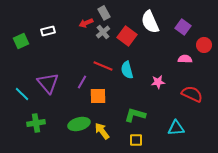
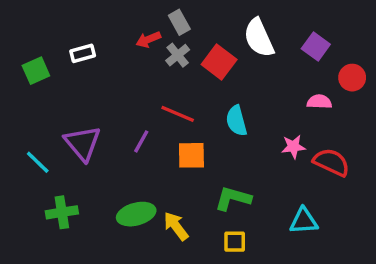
cyan semicircle: (127, 70) -> (236, 121), moved
pink star: (158, 82) -> (293, 147), moved
orange square: (98, 96) -> (191, 155), moved

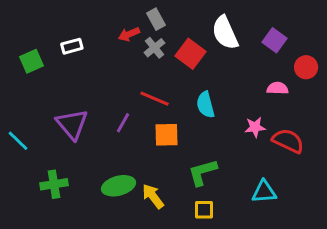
cyan line: (38, 162) -> (18, 141), moved
green L-shape: (233, 198) -> (203, 172), turned -32

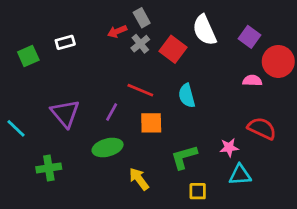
red circle: (306, 67) -> (278, 61), size x1.5
pink star: (255, 127) -> (229, 148), moved
green ellipse: (118, 186) -> (108, 148), moved
yellow square: (204, 210) -> (198, 191), moved

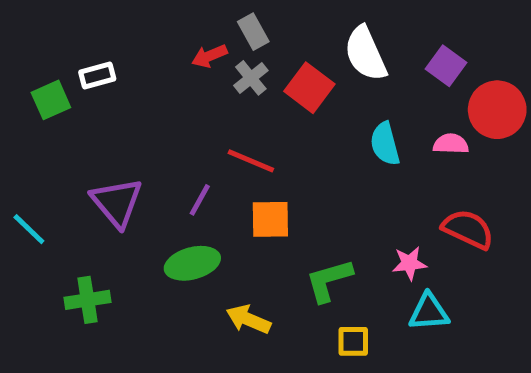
white rectangle: (65, 42) -> (97, 76), moved
cyan semicircle: (187, 96) -> (385, 144), moved
yellow arrow: (139, 179) -> (248, 319), turned -30

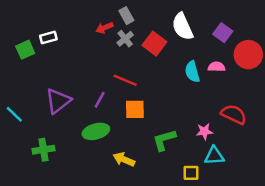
pink semicircle: (451, 144) -> (217, 67), moved
purple triangle: (117, 202) -> (58, 101), turned 32
yellow square: (353, 341) -> (191, 173), moved

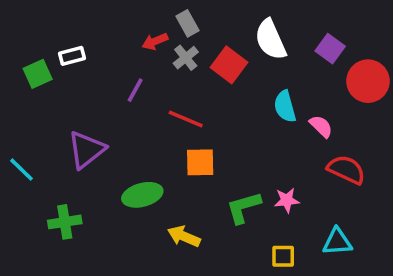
pink semicircle: (217, 67) -> (321, 126), moved, turned 42
purple line: (100, 100) -> (135, 90), moved
pink star: (204, 131) -> (287, 200), moved
cyan triangle: (214, 156) -> (337, 242), moved

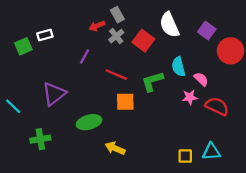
pink star: (287, 200) -> (190, 97), moved
green L-shape: (243, 207) -> (152, 81), moved
yellow square: (283, 256) -> (185, 156), moved

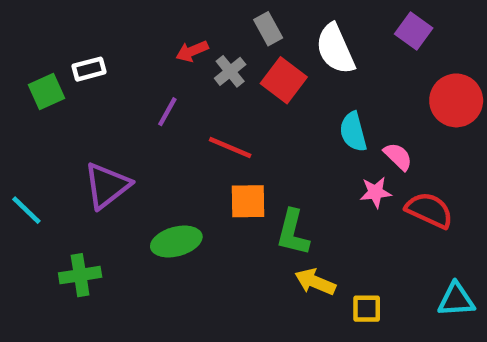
gray rectangle: (117, 15) -> (268, 29), moved
purple square: (207, 30) -> (414, 31), moved
green L-shape: (152, 81) -> (293, 233), moved, turned -60
yellow arrow: (115, 148) -> (315, 282), moved
cyan triangle: (211, 152) -> (456, 300), moved

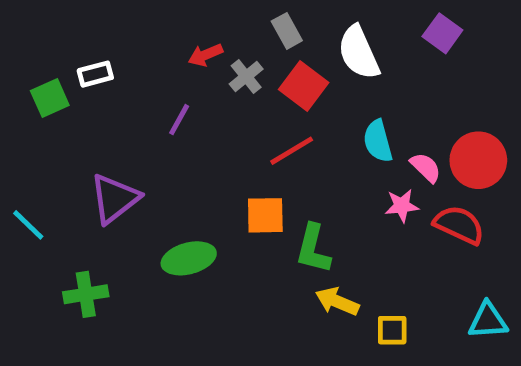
red circle: (456, 100) -> (478, 160), moved
red line: (230, 147) -> (292, 151), moved, turned -54

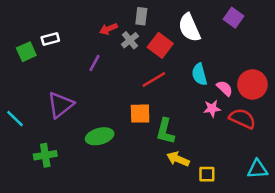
gray rectangle: (287, 31) -> (141, 16), moved, turned 36

